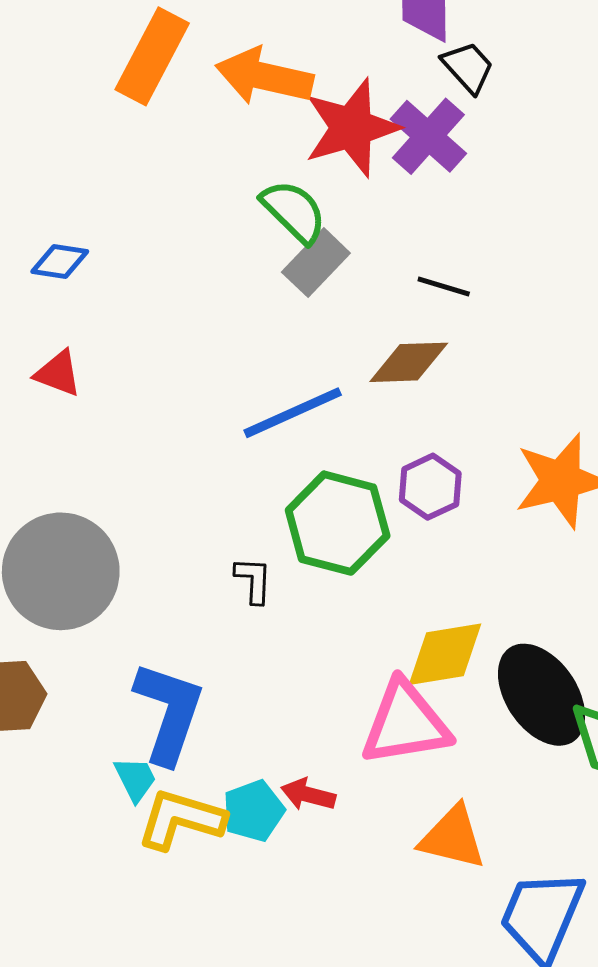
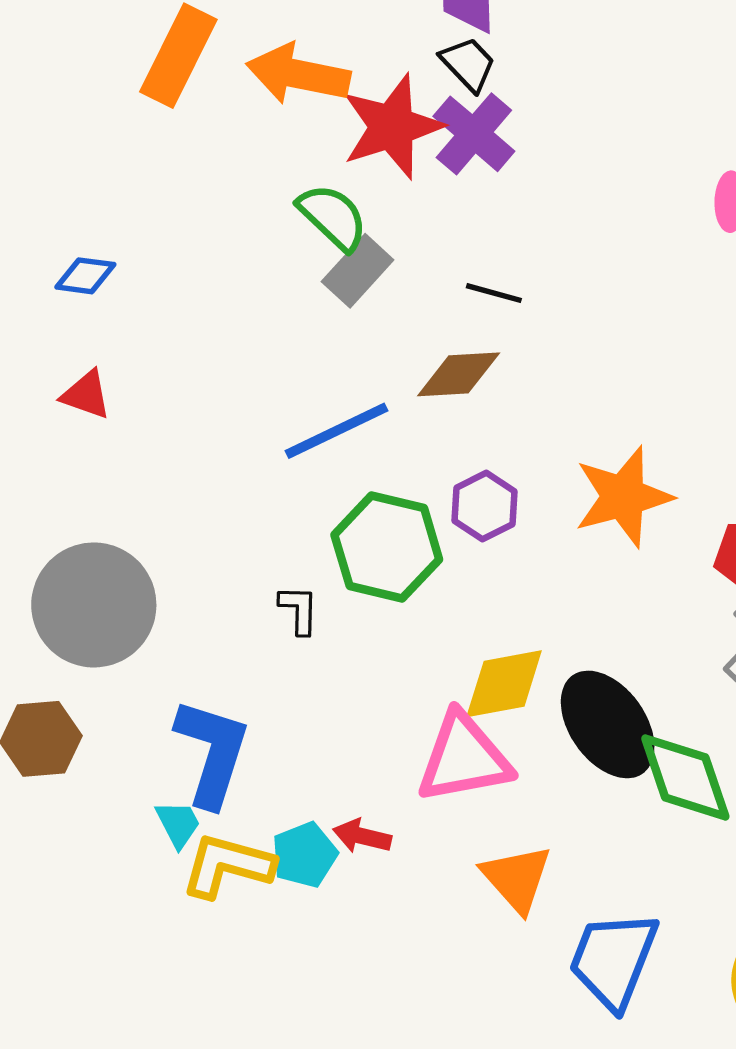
black trapezoid: (468, 67) -> (468, 64), moved
orange triangle: (453, 838) -> (517, 878), turned 36

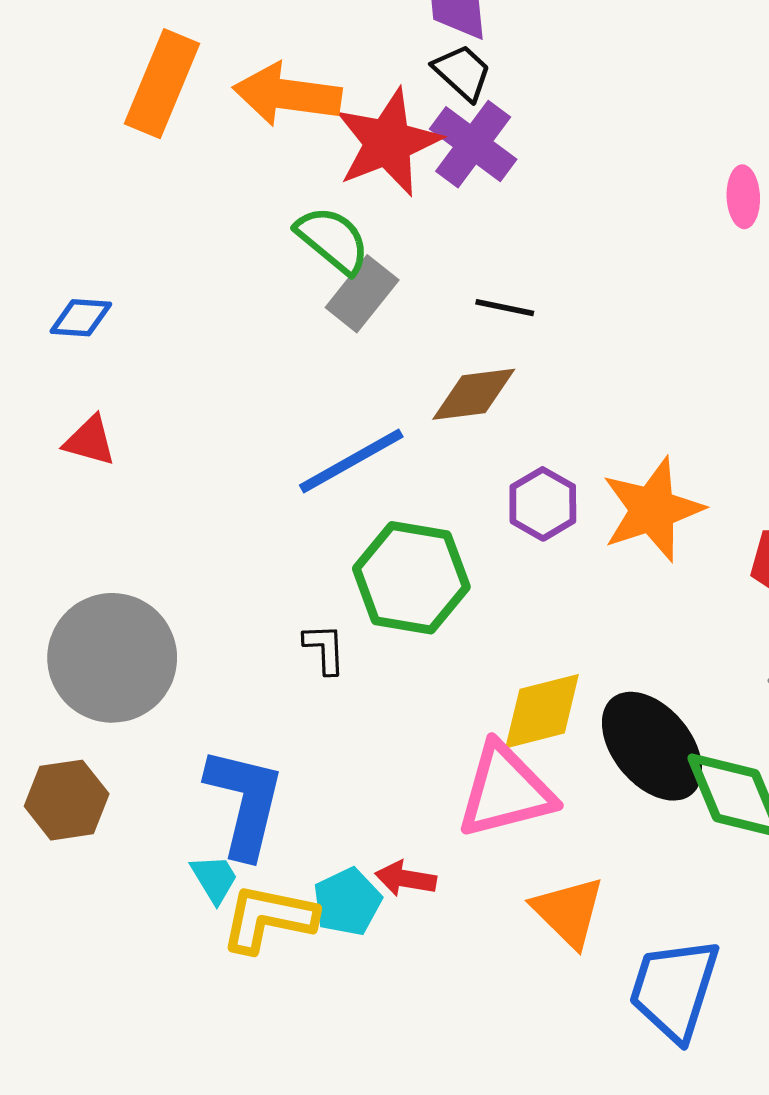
purple hexagon: (484, 506) -> (543, 504), moved

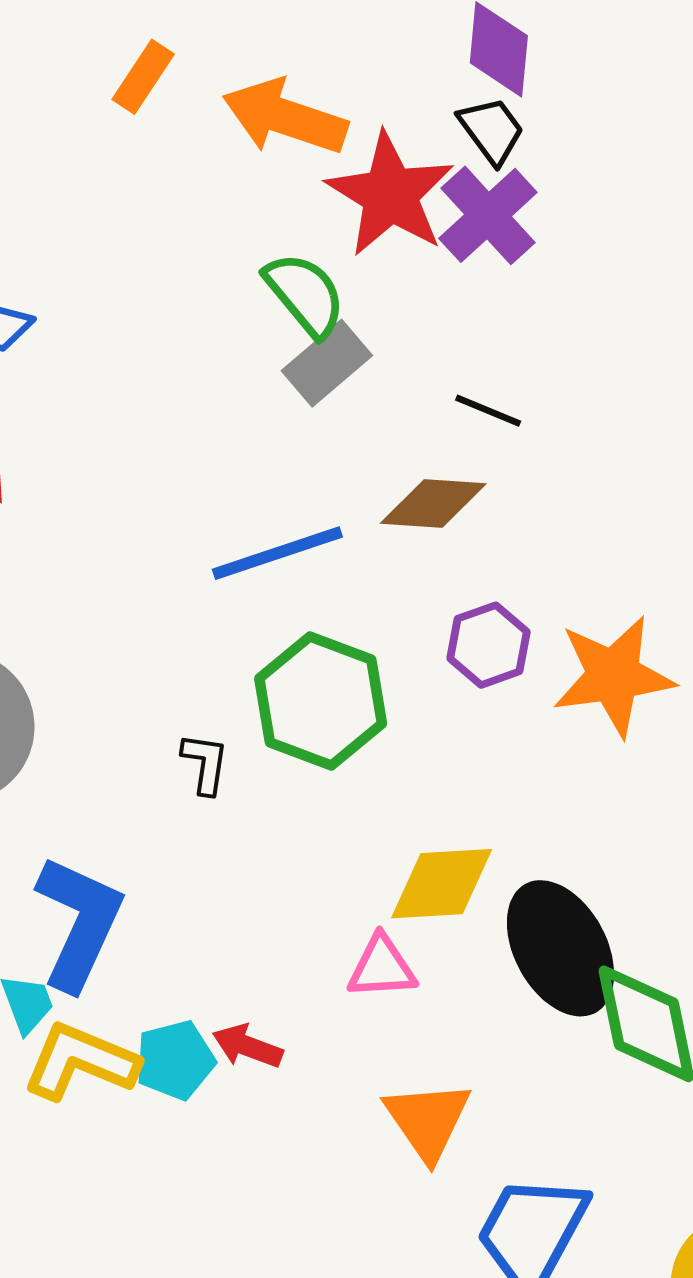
orange rectangle: (162, 84) -> (143, 77), size x0.6
red star: (388, 142) -> (390, 195), turned -30
pink triangle: (505, 791) -> (382, 967), size x0.6

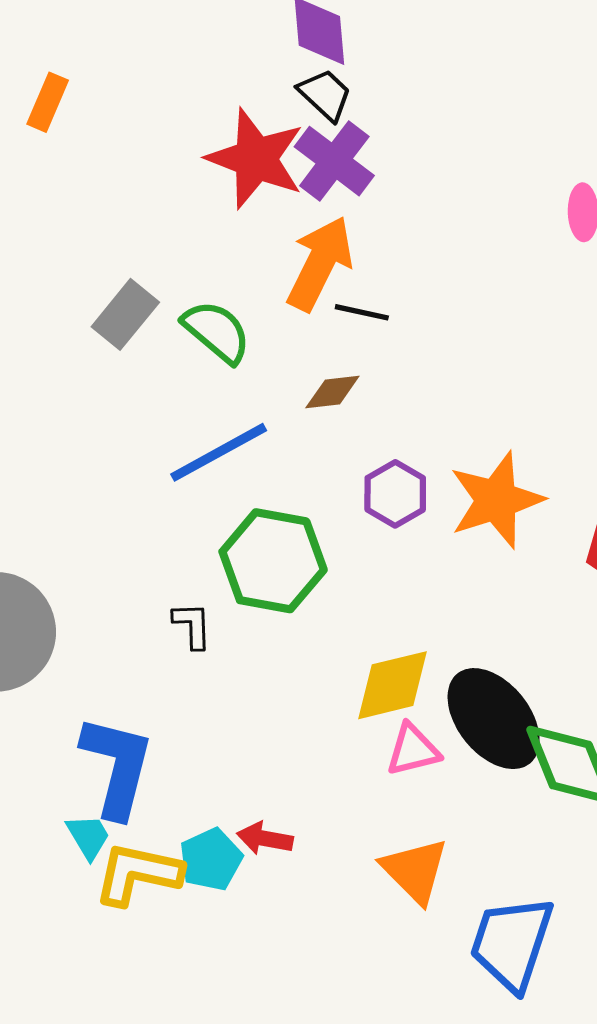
orange arrow: (285, 117) -> (320, 263), moved, turned 108
green semicircle: (305, 294) -> (217, 332), moved
gray rectangle: (327, 363) -> (125, 314), moved
brown diamond: (433, 503) -> (332, 392), size x0.7
pink triangle: (382, 967) -> (413, 750), moved

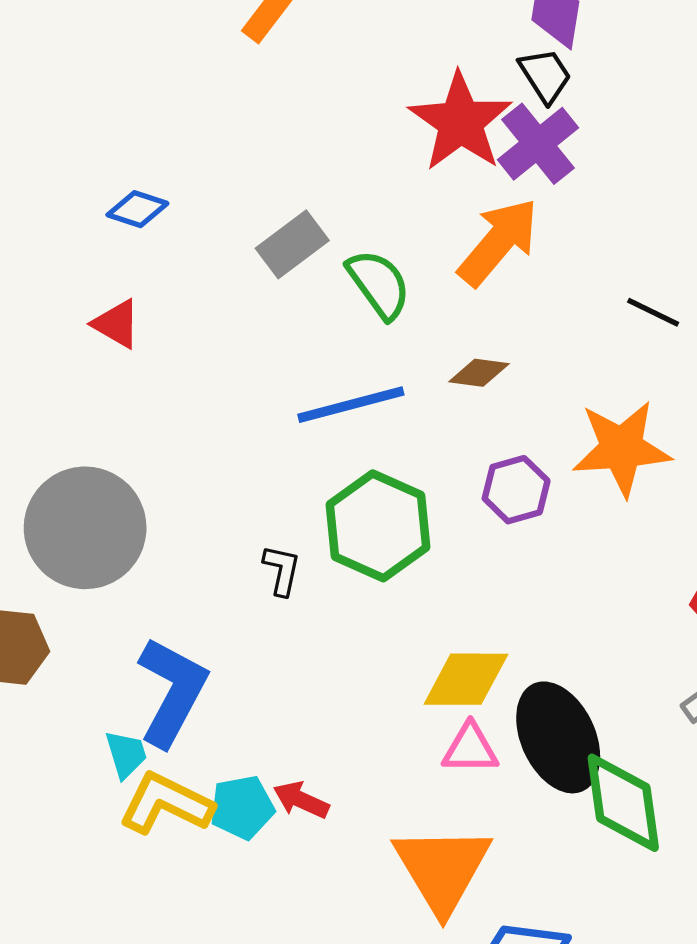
black line: (362, 312) -> (653, 312), moved
orange star: (496, 500) -> (622, 448), moved
orange triangle: (415, 871) -> (442, 869), size x1.4

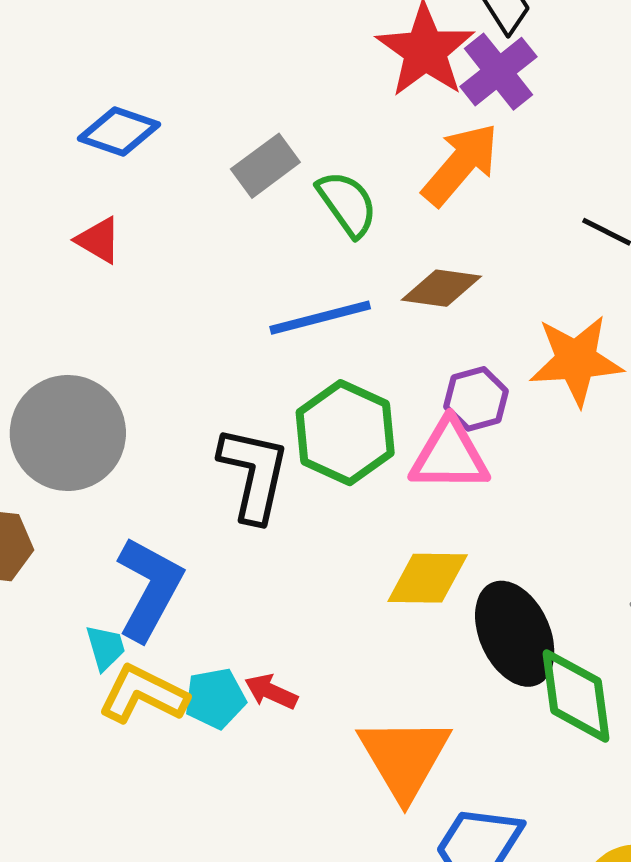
blue diamond: (137, 209) -> (119, 131), size x1.4
brown diamond: (479, 373) -> (441, 288), size x1.4
black L-shape: (282, 570) -> (254, 474), size x2.0
pink triangle: (470, 749) -> (449, 456), moved, size x1.5

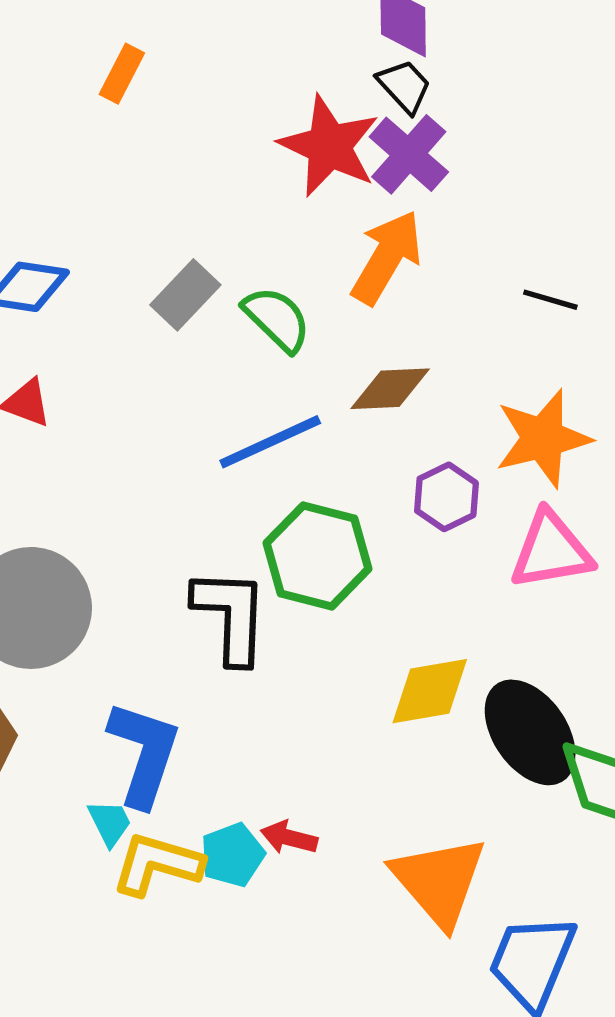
pink triangle: (449, 456) -> (551, 550), moved

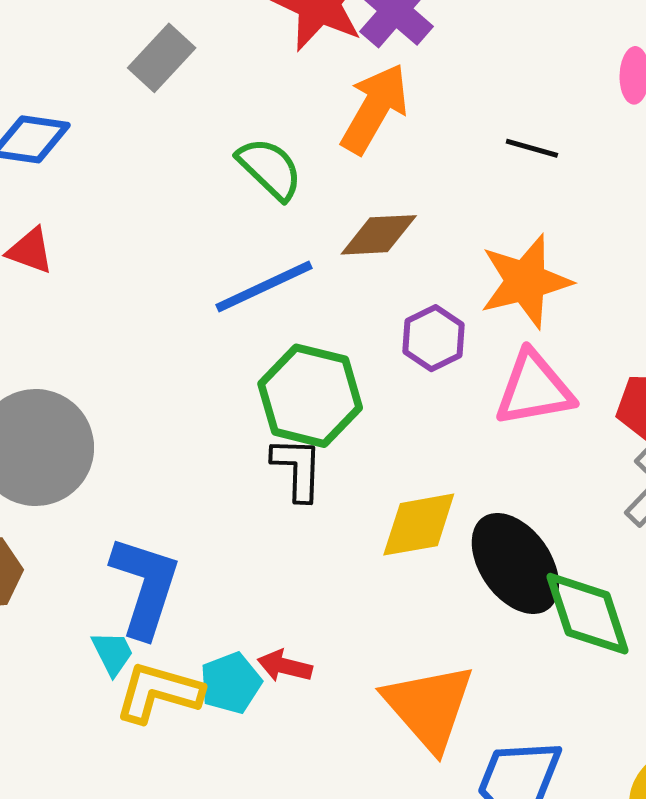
gray rectangle: (185, 295) -> (162, 58), moved
black L-shape: (231, 616) -> (297, 469), moved, size x0.7

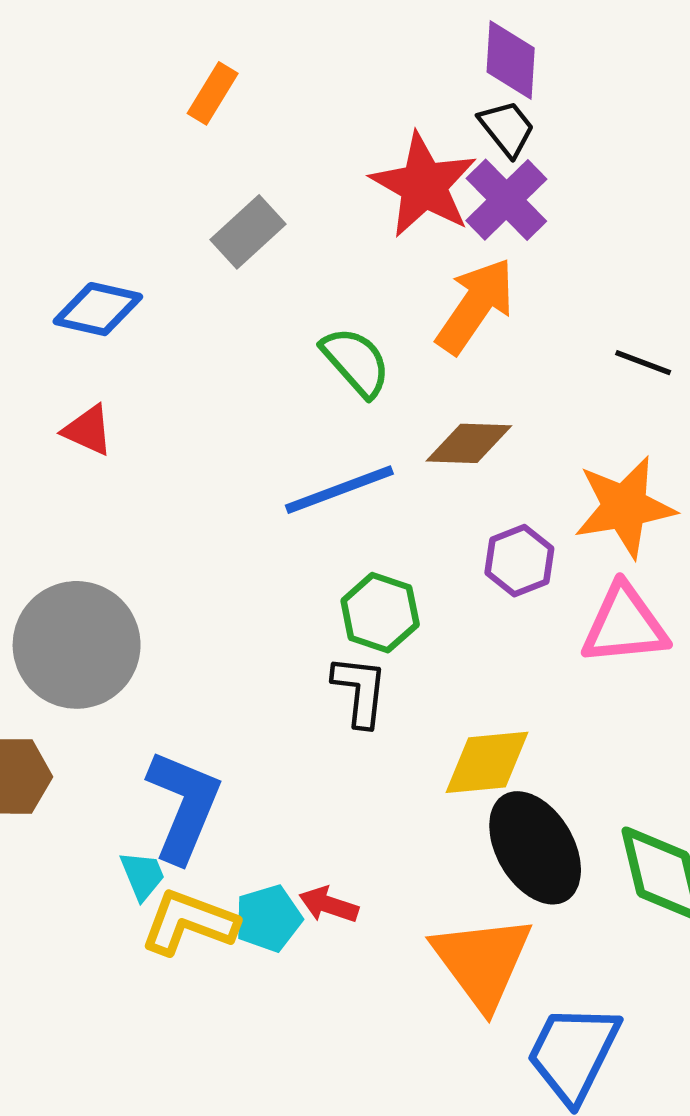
green hexagon: (310, 396) -> (380, 613), size x0.7
black ellipse: (515, 564) -> (535, 848), moved

